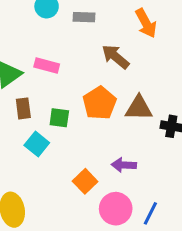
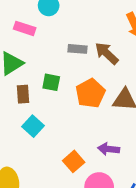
gray rectangle: (84, 17) -> (78, 49), moved
pink rectangle: (47, 65) -> (25, 28), moved
green square: (59, 118) -> (51, 82), moved

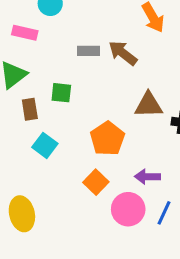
orange pentagon: (90, 93) -> (107, 139), moved
purple arrow: (109, 149) -> (147, 177), moved

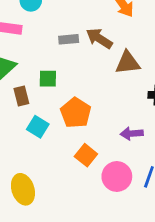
brown triangle: (149, 105) -> (128, 63), moved
orange pentagon: (107, 139) -> (76, 113), moved
purple arrow: (147, 177) -> (132, 134), moved

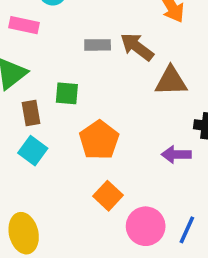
cyan square: (38, 127) -> (33, 151), moved
purple arrow: (132, 134) -> (176, 155), moved

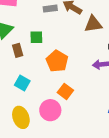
cyan square: (33, 151) -> (22, 83), moved
pink circle: (146, 226) -> (50, 110), moved

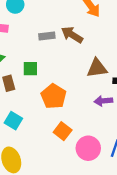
brown triangle: (93, 24) -> (97, 68), moved
pink circle: (50, 110) -> (88, 148), moved

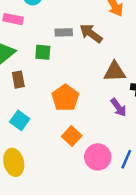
green square: (30, 69) -> (43, 52), moved
purple arrow: (103, 101) -> (118, 107), turned -126

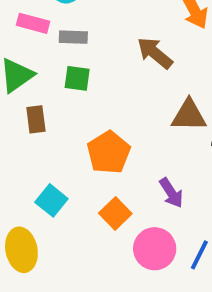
gray rectangle: (64, 32) -> (73, 37), moved
purple arrow: (118, 107) -> (171, 193), moved
cyan square: (20, 120) -> (51, 200), moved

